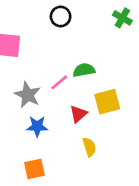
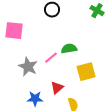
red triangle: (78, 114) -> (57, 88), moved
blue star: (37, 126) -> (35, 99), moved

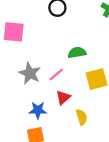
pink line: (51, 58) -> (56, 74), moved

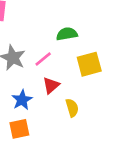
blue star: (38, 110) -> (22, 100), turned -30

